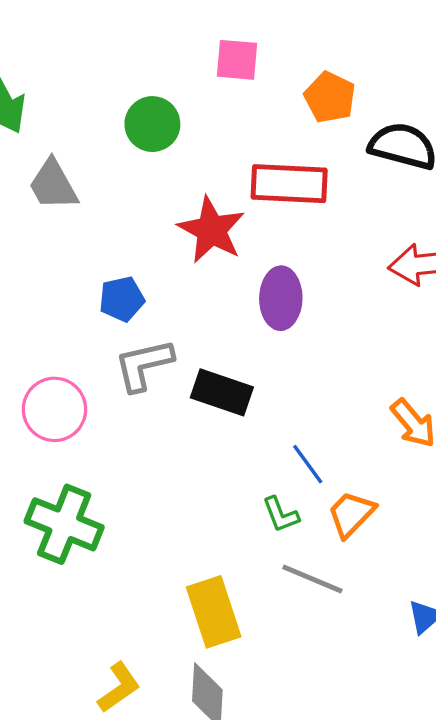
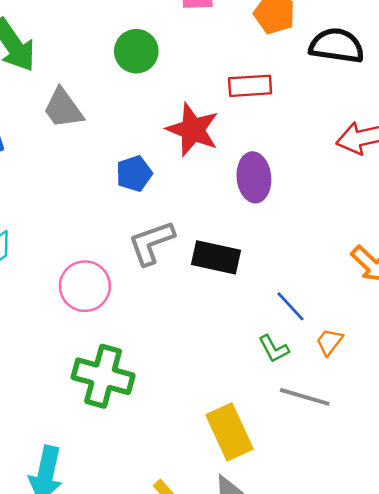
red rectangle: (289, 184) -> (250, 86), size x0.7
blue pentagon: (122, 299) -> (134, 174), moved
orange trapezoid: (351, 514) -> (329, 342), size x0.7

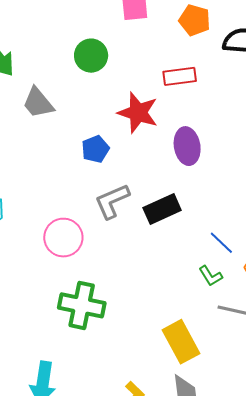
black rectangle: (216, 257) -> (162, 209), turned -33

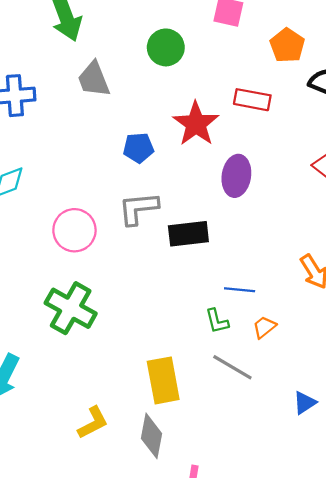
blue line: (221, 243) -> (240, 290), turned -56

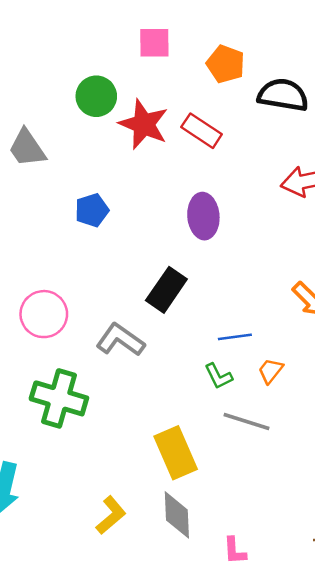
red rectangle: (252, 100) -> (202, 131), turned 36
red star: (196, 124) -> (144, 124), moved
gray L-shape: (138, 208) -> (120, 340), moved, turned 54
black rectangle: (188, 234) -> (166, 290), turned -36

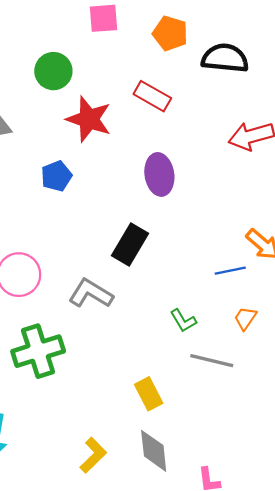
red star: (144, 124) -> (89, 119), moved
blue line: (235, 337) -> (230, 271), moved
orange trapezoid: (271, 371) -> (245, 318), moved
green cross: (59, 398) -> (38, 351), turned -30
yellow rectangle: (176, 453) -> (149, 394), size x0.7

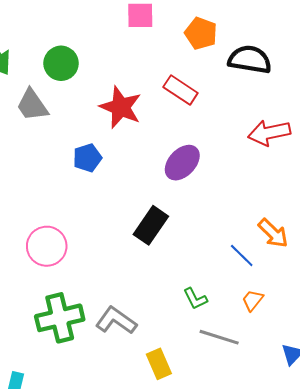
green circle: (53, 71) -> (61, 63), moved
purple ellipse: (159, 174) -> (182, 163), turned 48
blue line: (230, 271) -> (242, 255), turned 52
gray L-shape: (91, 293) -> (116, 321), moved

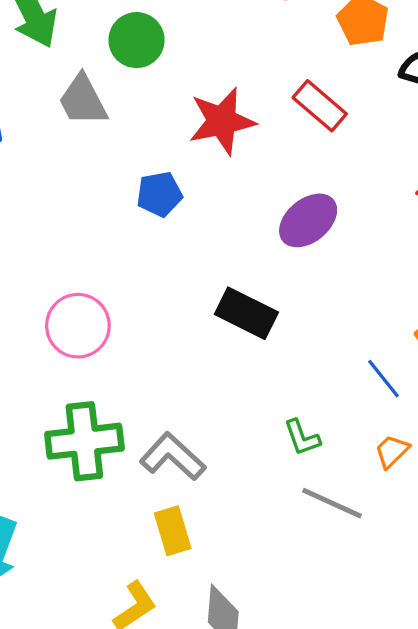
red star: (121, 107) -> (222, 121), turned 30
black rectangle: (151, 225) -> (246, 313), turned 75
yellow rectangle: (159, 364) -> (173, 531), moved

